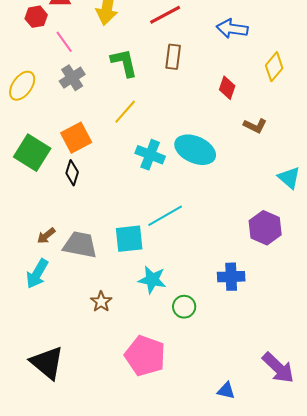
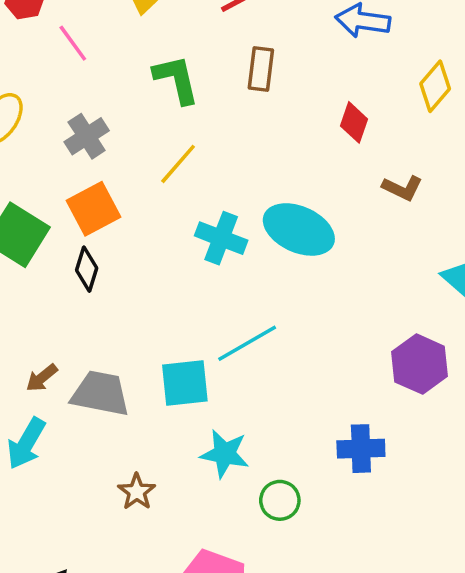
gray cross: (72, 78) -> (87, 136), moved

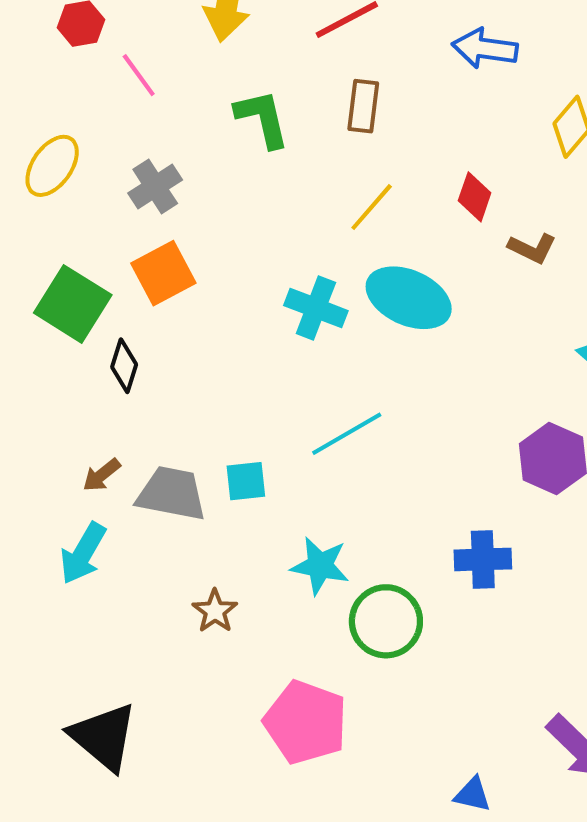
red diamond: (354, 122) -> (475, 197), moved
yellow line: (178, 164) -> (372, 207), moved
black diamond: (87, 269) -> (124, 366), moved
cyan square: (185, 383) -> (246, 481), moved, size x0.7
green circle: (280, 500) -> (386, 621), size x1.5

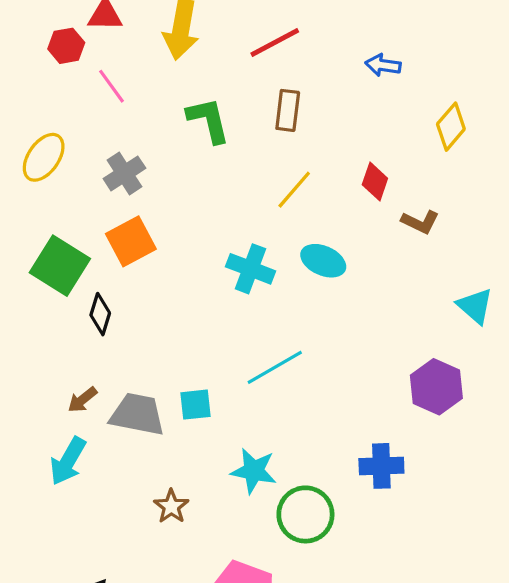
blue arrow: (485, 48) -> (383, 65), size x0.7
cyan ellipse: (409, 298) -> (323, 261), size x0.7

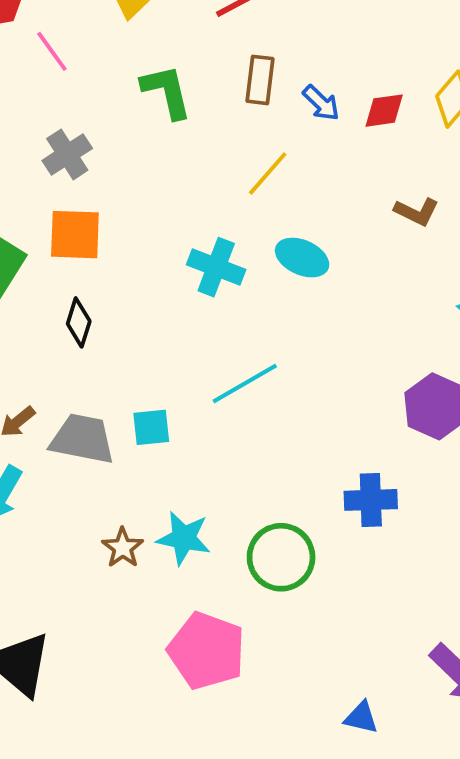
blue arrow: (383, 65) -> (321, 103), moved, turned -144
red diamond: (375, 182) -> (384, 111), moved, turned 63
orange square: (131, 241) -> (75, 235), turned 30
black diamond: (100, 314) -> (79, 322), moved
cyan star: (254, 471) -> (184, 538), moved

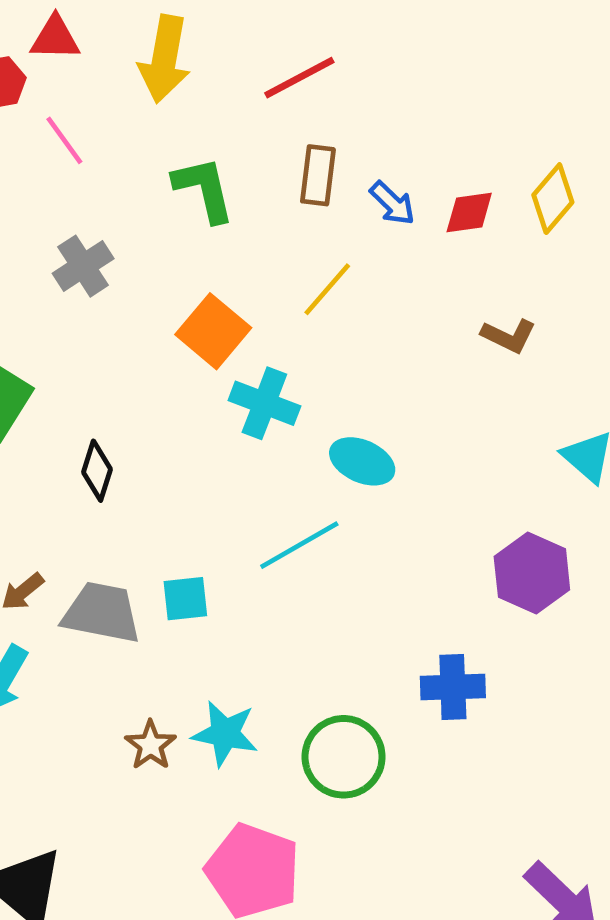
orange square: (75, 235) -> (213, 331), moved, turned 38
cyan ellipse: (302, 258) -> (362, 461), moved

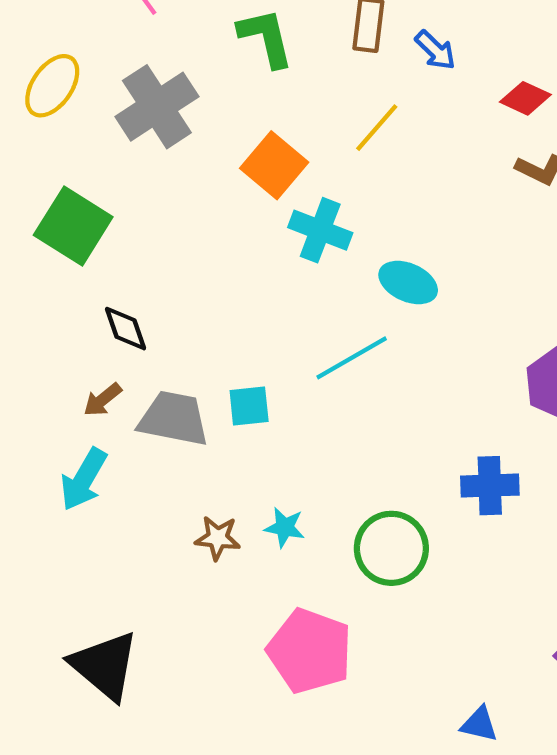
red diamond: (469, 213) -> (525, 98), moved, turned 33
gray cross: (83, 266) -> (157, 107), size x1.5
black diamond: (97, 471) -> (126, 329), moved, turned -36
cyan star: (225, 734) -> (285, 527), size x0.7
brown star: (150, 745) -> (218, 538), turned -30

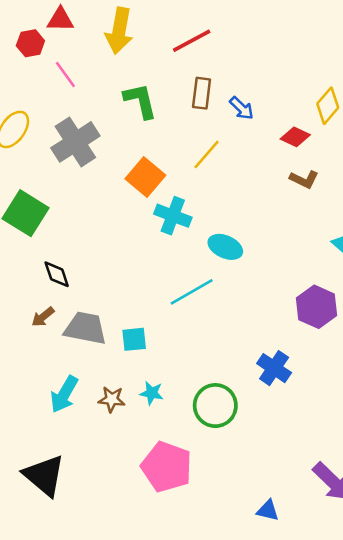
cyan square: (249, 406) -> (134, 339), moved
cyan arrow: (84, 479) -> (64, 394), moved
blue cross: (490, 486) -> (274, 368), turned 36

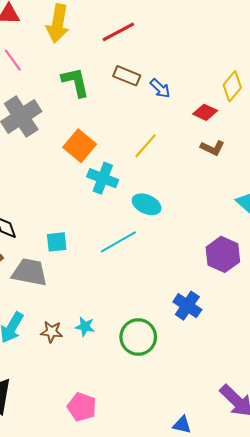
brown rectangle: (202, 93) -> (127, 76), turned -75
yellow line: (207, 154) -> (146, 146), moved
cyan square: (134, 339) -> (57, 242), moved
pink pentagon: (167, 467) -> (82, 407), moved, size x0.7

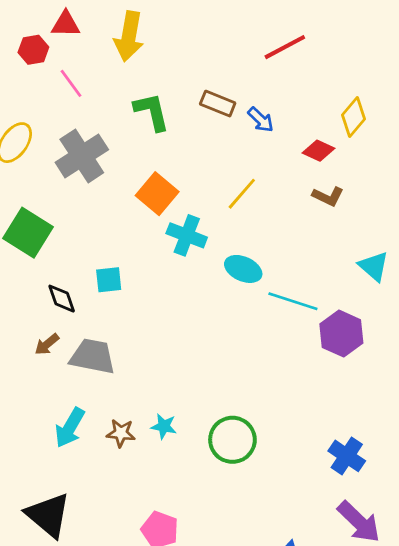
red line: (118, 32) -> (285, 47), moved
cyan square: (57, 242) -> (109, 280), moved
cyan line: (118, 242) -> (293, 301), moved, turned 48
blue cross: (187, 306) -> (347, 456), moved

